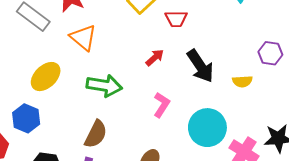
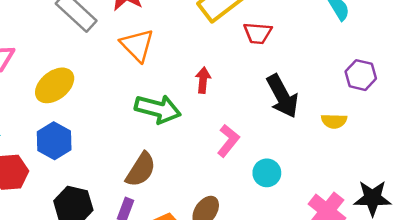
purple hexagon: (270, 53) -> (361, 75), moved
red arrow: (155, 58) -> (203, 80), moved, turned -48
yellow ellipse: (46, 77) -> (55, 85), moved
cyan circle: (207, 128) -> (267, 173), moved, size x0.6

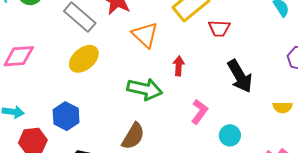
orange triangle: (137, 45) -> (145, 35), moved
yellow ellipse: (55, 85) -> (84, 59), moved
yellow semicircle: (334, 121) -> (283, 107), moved

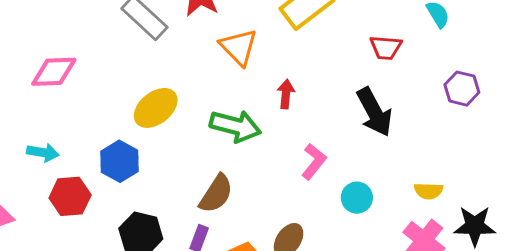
red trapezoid: (219, 28) -> (386, 47), moved
yellow ellipse: (84, 59) -> (156, 108), moved
yellow semicircle: (283, 107) -> (429, 191), moved

